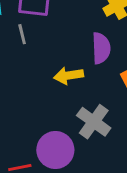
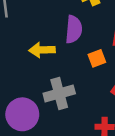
gray cross: (94, 122) -> (59, 93), turned 32

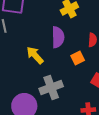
yellow arrow: (42, 50) -> (35, 55), turned 54

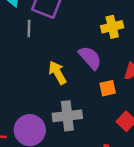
purple semicircle: (58, 37) -> (90, 58), turned -55

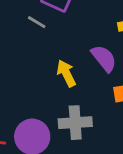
gray line: (29, 28) -> (37, 22), turned -63

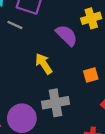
purple semicircle: (104, 58) -> (67, 35), moved

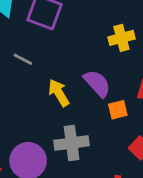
gray line: (15, 25) -> (23, 59), moved
purple semicircle: (67, 35) -> (97, 83), moved

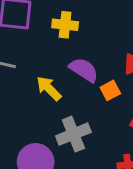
yellow cross: (121, 38) -> (65, 25), moved, turned 35

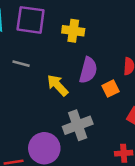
purple semicircle: (84, 70) -> (88, 70), turned 70

